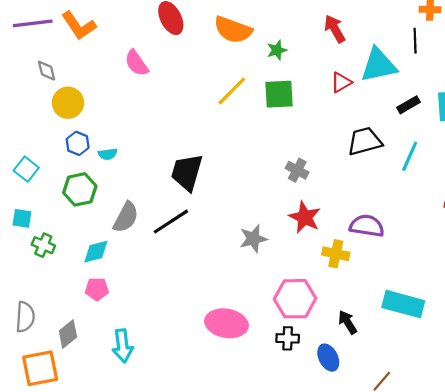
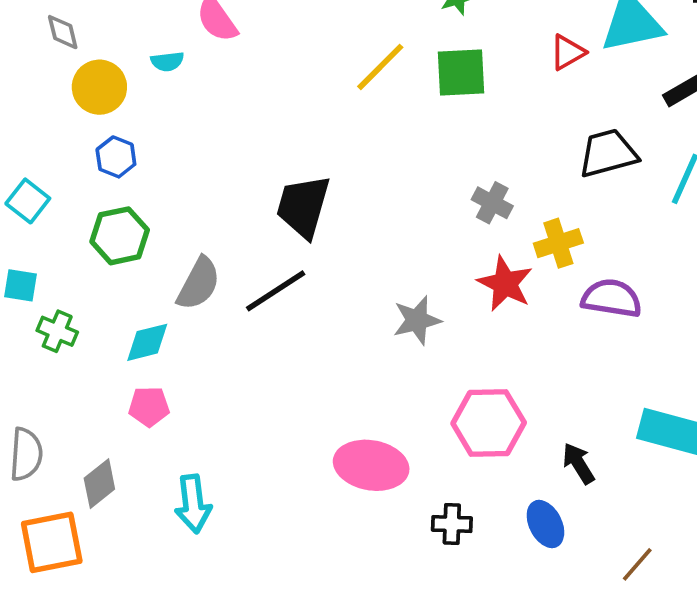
cyan semicircle: (108, 154) -> (167, 61), moved
yellow cross: (336, 254) -> (558, 243), moved, turned -30
black cross: (288, 338) -> (452, 524), moved

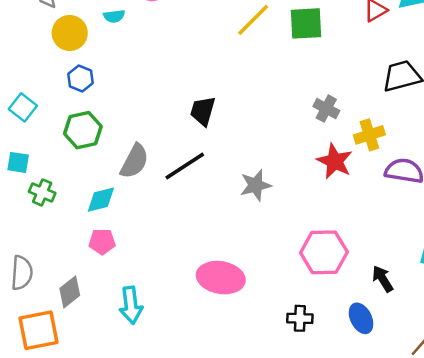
black trapezoid: (303, 206) -> (203, 111), size x0.7
gray star: (417, 320) -> (256, 185), moved
pink ellipse: (371, 465) -> (221, 278), moved

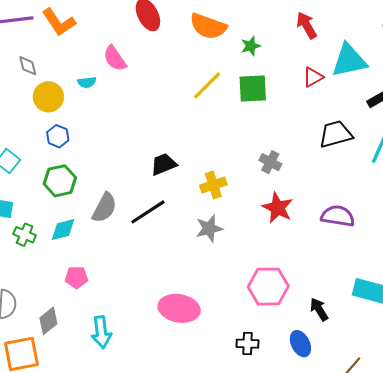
black trapezoid: (203, 111) -> (164, 164), turned 52
yellow cross: (369, 135) -> (213, 185), moved
cyan diamond: (101, 200) -> (63, 230), moved

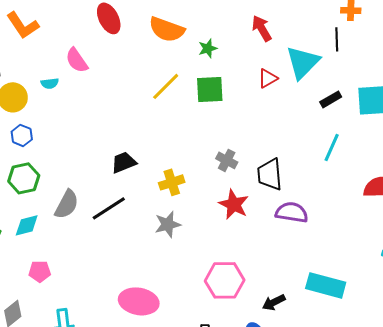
cyan triangle: (349, 61) -> (303, 62), turned -33
black trapezoid: (336, 134) -> (270, 174), moved, turned -80
black arrow: (319, 309) -> (274, 302), turned -85

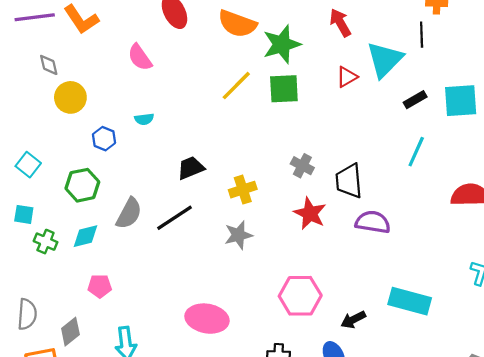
green star: (208, 48) -> (282, 44), size x1.8
cyan semicircle: (50, 83) -> (144, 119), moved
blue hexagon: (22, 135) -> (104, 139), moved

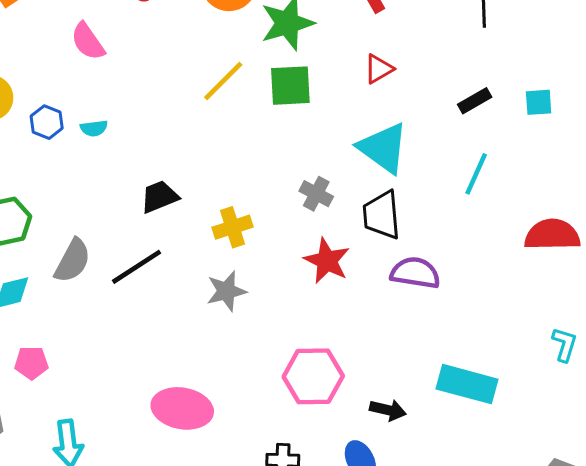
cyan triangle: (385, 60) -> (383, 148), moved, turned -39
cyan square: (461, 101) -> (539, 102), size x0.6
blue hexagon: (104, 139) -> (47, 122), moved
black arrow: (353, 320) -> (388, 410), turned -140

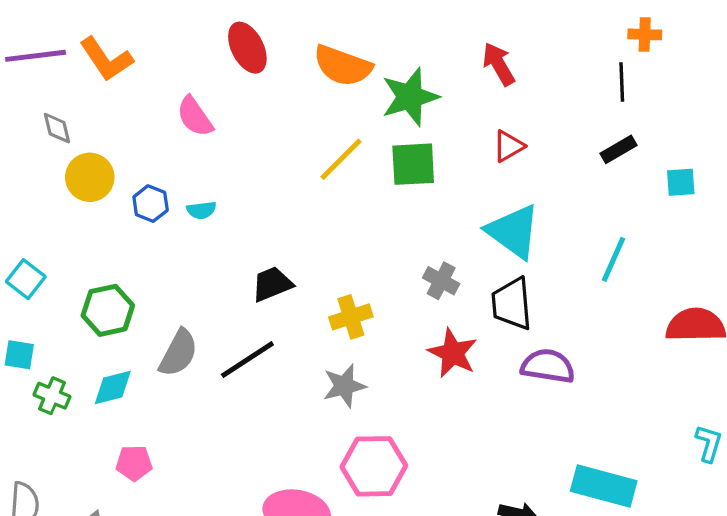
black rectangle: (475, 101) -> (618, 149), moved
pink hexagon: (313, 376) -> (374, 466), moved

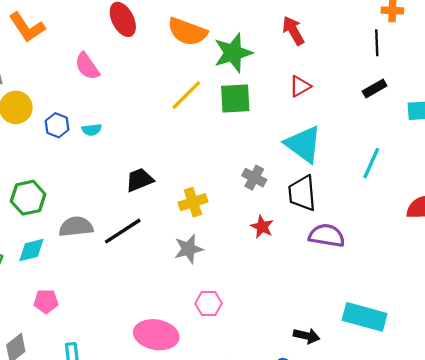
gray semicircle: (178, 353) -> (76, 227), turned -124
red star: (453, 353) -> (262, 227), size x0.7
pink hexagon: (374, 466) -> (209, 304), size x0.6

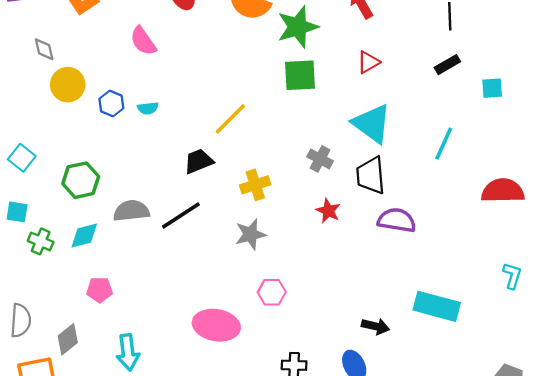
yellow line: (186, 95) -> (230, 119), moved

